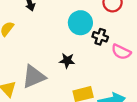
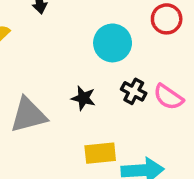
black cross: (100, 37) -> (134, 91), moved

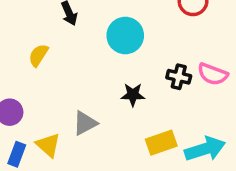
cyan circle: (113, 43) -> (125, 35), moved
gray triangle: (28, 115) -> (85, 123), size x0.7

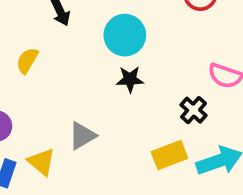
black cross: (179, 77) -> (194, 110), moved, turned 30
black star: (133, 95) -> (130, 79), moved

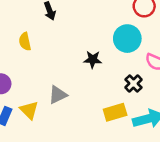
cyan circle: (125, 35) -> (127, 39), moved
yellow semicircle: (27, 61) -> (25, 42), turned -48

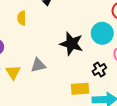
black star: (93, 60) -> (72, 44), size x1.6

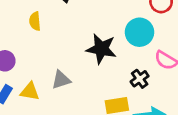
yellow triangle: (13, 72) -> (30, 91), turned -42

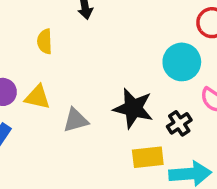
black star: (101, 49) -> (133, 108), moved
yellow triangle: (30, 91) -> (37, 97), moved

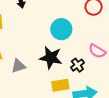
cyan circle: (182, 62) -> (61, 29), moved

